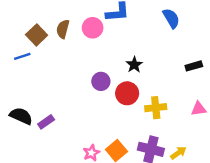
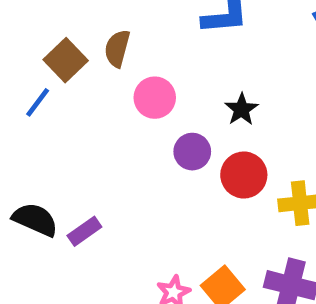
pink circle: (93, 28) -> (155, 98), moved
blue line: (22, 56) -> (38, 102), turned -35
black star: (134, 65) -> (241, 109), moved

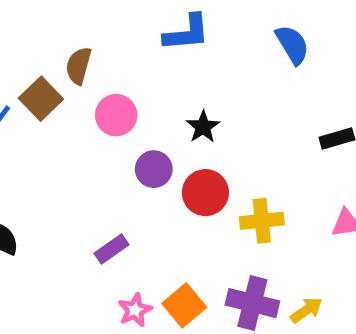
brown square: (66, 60) -> (41, 99), moved
purple rectangle: (84, 231) -> (111, 249), moved

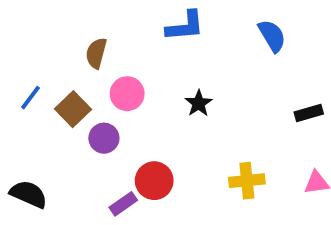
brown square: (41, 99) -> (73, 109), moved
purple circle: (154, 169) -> (104, 138), moved
red circle: (205, 193) -> (154, 181), moved

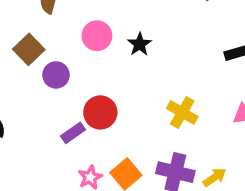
pink circle: (127, 94) -> (97, 36), moved
yellow cross: (247, 181) -> (182, 112), turned 36

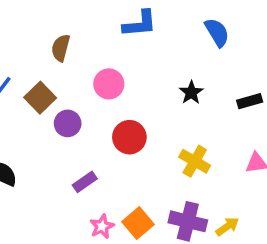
black star: (140, 44) -> (191, 93), moved
red circle: (100, 112) -> (129, 137), moved

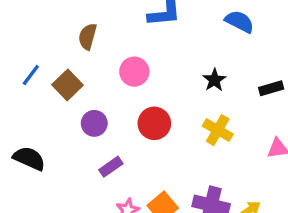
blue semicircle: (217, 32) -> (239, 22), turned -32
purple circle: (68, 123) -> (94, 123), moved
yellow cross: (195, 161) -> (218, 130), moved

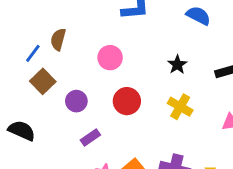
brown semicircle: (88, 37) -> (58, 39), moved
blue line: (31, 75) -> (33, 53), moved
brown square: (68, 85) -> (43, 81), moved

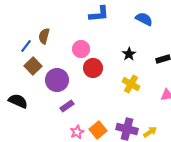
purple circle: (76, 101) -> (57, 80), size x1.5
red circle: (127, 101) -> (93, 68), moved

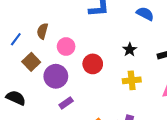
blue line: (26, 46) -> (16, 39), moved
pink circle: (81, 49) -> (66, 47), moved
yellow cross: (131, 84) -> (132, 80), turned -36

